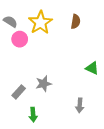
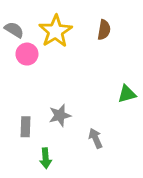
green triangle: (92, 68) -> (127, 94), turned -40
gray rectangle: (19, 92) -> (26, 127), turned -40
gray arrow: (80, 105) -> (95, 138), moved, turned 152

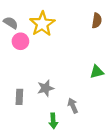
brown semicircle: (104, 30) -> (97, 21), moved
green arrow: (46, 158) -> (53, 121), moved

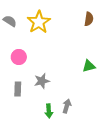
pink circle: (20, 41) -> (19, 57), moved
gray arrow: (73, 106) -> (67, 106), moved, turned 40

